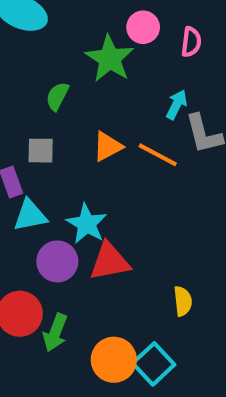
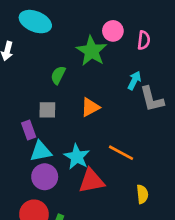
orange line: (158, 155) -> (121, 153), moved
purple circle: (57, 261) -> (45, 177), moved
yellow semicircle: (183, 301) -> (142, 194), moved

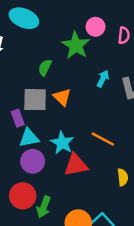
cyan arrow: (134, 80) -> (103, 79), moved
orange triangle: (90, 107) -> (62, 97), moved, turned -48
gray square: (47, 110) -> (35, 100), size x1.5

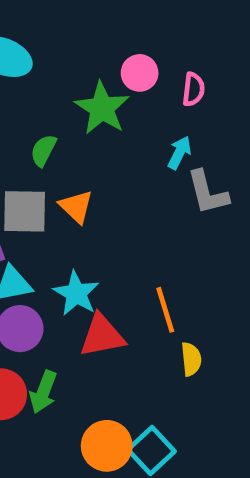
cyan arrow: (103, 79) -> (179, 153), moved
orange line: (103, 139) -> (165, 310), moved, turned 45
green arrow: (44, 207) -> (43, 392), moved

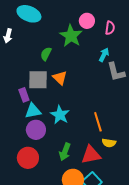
red triangle: (102, 336) -> (91, 155), moved
yellow semicircle: (191, 359) -> (109, 143), turned 104
green arrow: (43, 392) -> (65, 152), moved

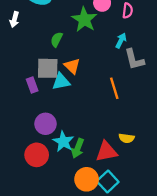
cyan triangle: (33, 111) -> (61, 82), moved
cyan star: (60, 115) -> (63, 142), moved
orange line: (98, 122) -> (114, 88), moved

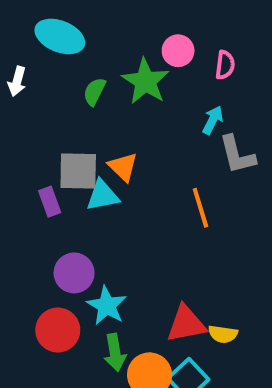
green semicircle: (57, 39) -> (94, 91), moved
yellow semicircle: (127, 138) -> (223, 334), moved
green arrow: (78, 148) -> (115, 352), moved, turned -30

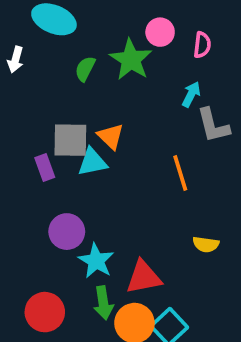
red triangle: (186, 324) -> (144, 277), moved
red circle: (58, 330) -> (45, 312), moved
yellow semicircle: (223, 334) -> (206, 244), moved

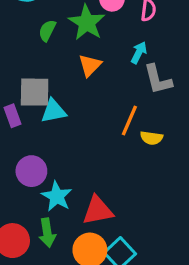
orange triangle: (111, 136) -> (90, 65), moved, turned 30
orange line: (180, 173) -> (129, 121), turned 40
yellow semicircle: (206, 244) -> (151, 138), moved
green arrow: (103, 303) -> (47, 233), moved

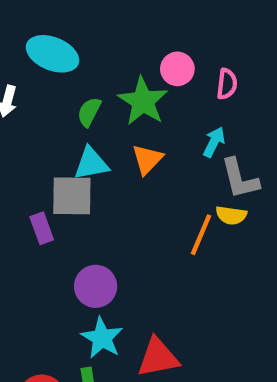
cyan triangle: (54, 111) -> (91, 164), moved
yellow semicircle: (151, 138) -> (231, 215), moved
purple circle: (31, 171) -> (96, 286), moved

